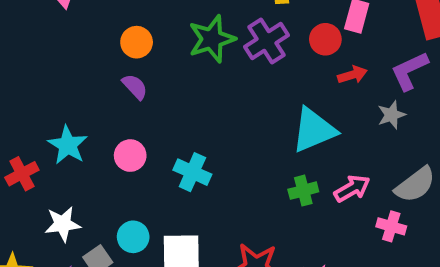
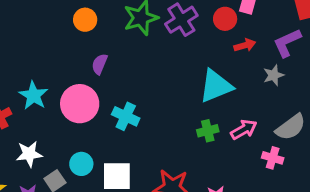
purple semicircle: (135, 87) -> (100, 64), moved, turned -115
pink circle: (130, 156) -> (80, 104), size x1.6

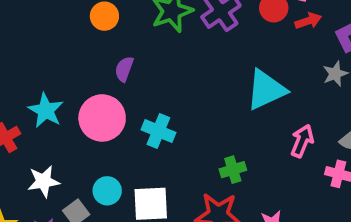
red arrow: (245, 45) -> (308, 21), moved
pink arrow: (244, 129) -> (302, 141), turned -36
green cross: (208, 131) -> (233, 170), moved

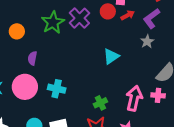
cyan triangle: (266, 90) -> (111, 56), size x0.7
pink arrow: (302, 141) -> (134, 98), moved, size x1.4

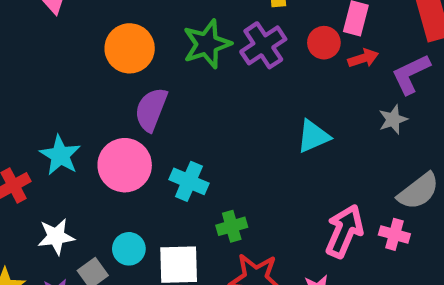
orange circle: (17, 31) -> (130, 48), size x1.5
purple semicircle: (32, 58) -> (151, 109), size x1.5
green cross: (100, 103) -> (232, 226), moved

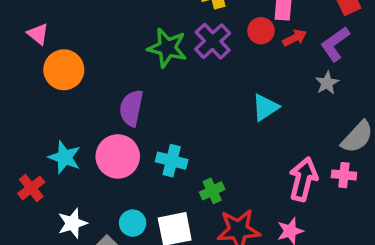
green star: (207, 44) -> (167, 48), turned -30
orange circle: (130, 48) -> (64, 70), moved

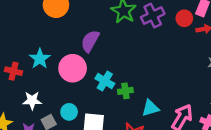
cyan triangle: (265, 107) -> (150, 108), moved
red cross: (31, 188) -> (14, 71), turned 35
green cross: (212, 191) -> (125, 91), moved

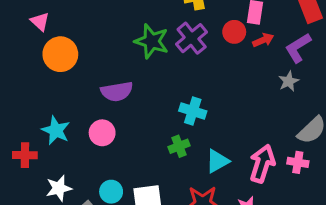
purple semicircle: (90, 41) -> (117, 92), turned -115
pink circle: (73, 68) -> (102, 133), size x0.7
cyan cross: (105, 81) -> (193, 111), moved

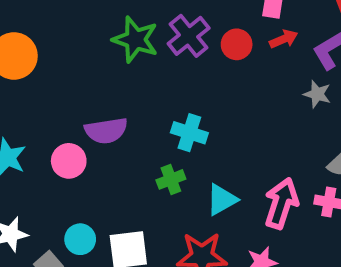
red circle: (234, 32) -> (237, 44), moved
gray star: (289, 81) -> (317, 94), turned -30
purple semicircle: (117, 92) -> (106, 131), moved

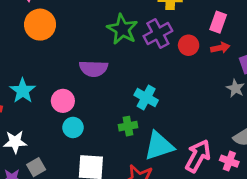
purple semicircle: (106, 131) -> (94, 68), moved
cyan triangle: (222, 200) -> (159, 146), size x1.4
cyan circle: (80, 239) -> (73, 127), moved

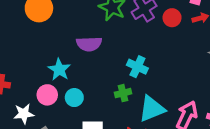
cyan star: (23, 91) -> (59, 70), moved
pink circle: (63, 101) -> (47, 95), moved

